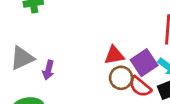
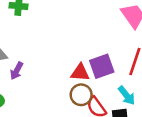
purple square: (144, 63) -> (102, 66), moved

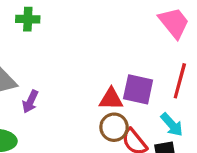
purple square: (102, 66) -> (138, 89), turned 35

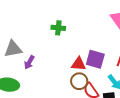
green cross: (28, 19) -> (58, 28), moved

